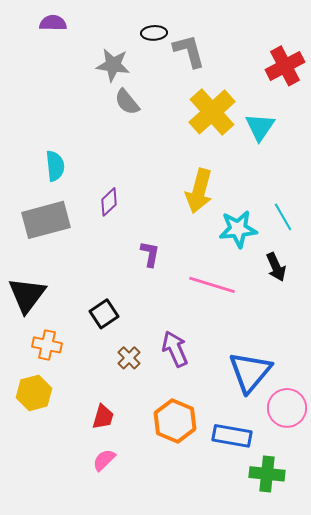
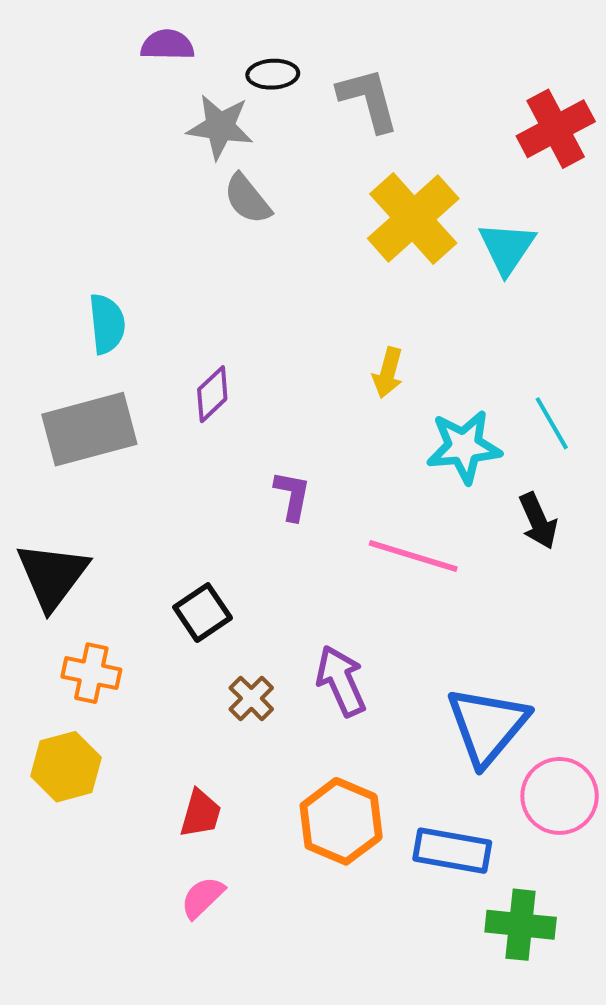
purple semicircle: (53, 23) -> (167, 45), moved
black ellipse: (154, 33) -> (273, 74), moved
yellow arrow: (199, 191) -> (388, 373), size x0.6

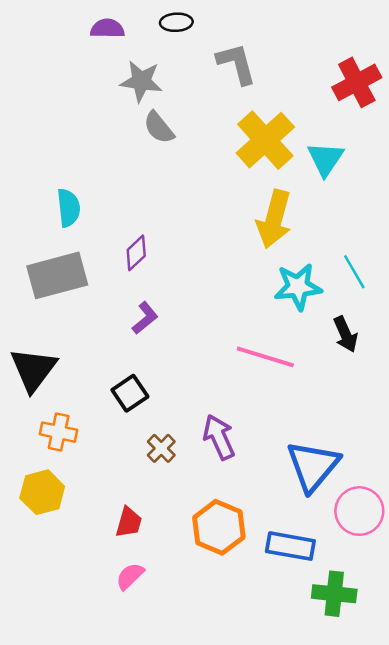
black ellipse: (273, 74) -> (176, 22), moved
yellow arrow: (388, 373) -> (274, 219), moved, size x1.8
purple L-shape: (292, 496) -> (145, 318), moved, turned 40

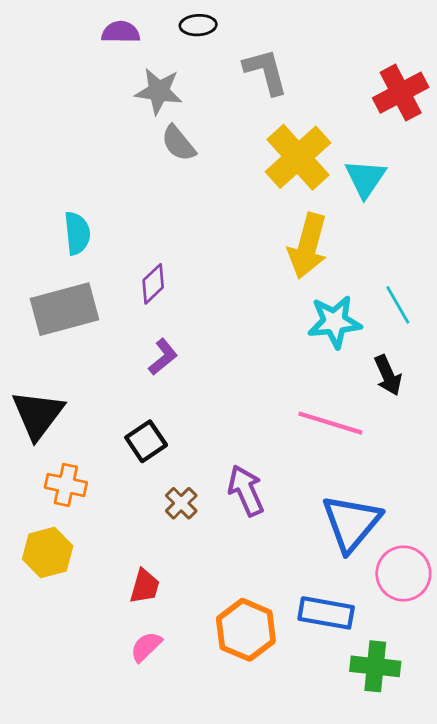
pink line: (265, 357) -> (330, 423), moved
orange hexagon: (219, 527) -> (246, 630), moved

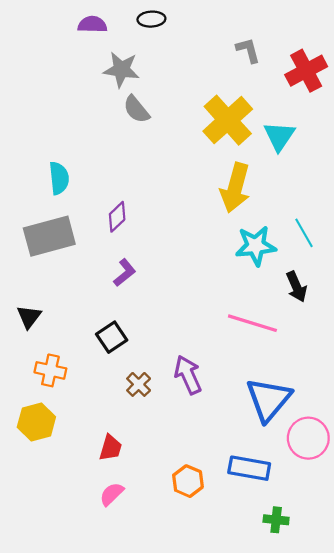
gray L-shape: (266, 72) -> (248, 50), moved, size x0.7
black triangle: (38, 415) -> (29, 317), size x0.6
orange hexagon: (246, 630) -> (188, 481), size x0.7
green cross: (375, 666) -> (276, 520), moved, size x0.7

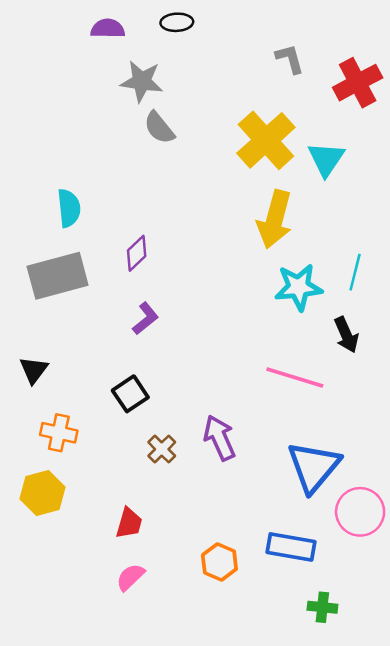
cyan line: (304, 233) -> (355, 272), turned 44

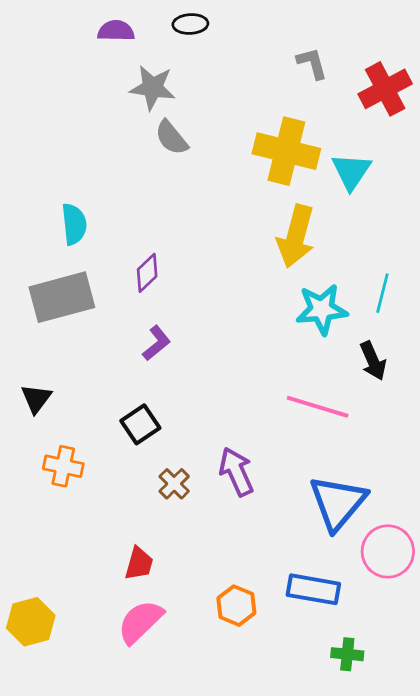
yellow cross: (266, 140) -> (286, 151), turned -34
yellow hexagon: (42, 493) -> (31, 622), moved
pink semicircle: (130, 577) -> (140, 622), size x1.5

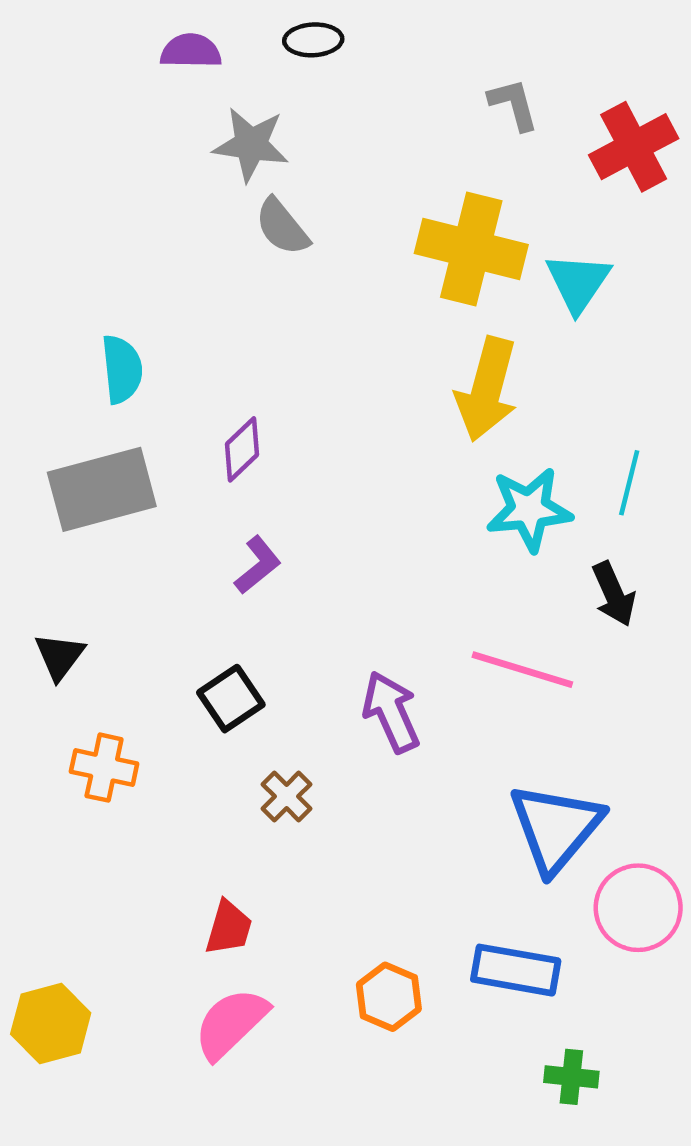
purple arrow: (236, 472) -> (391, 712), moved

